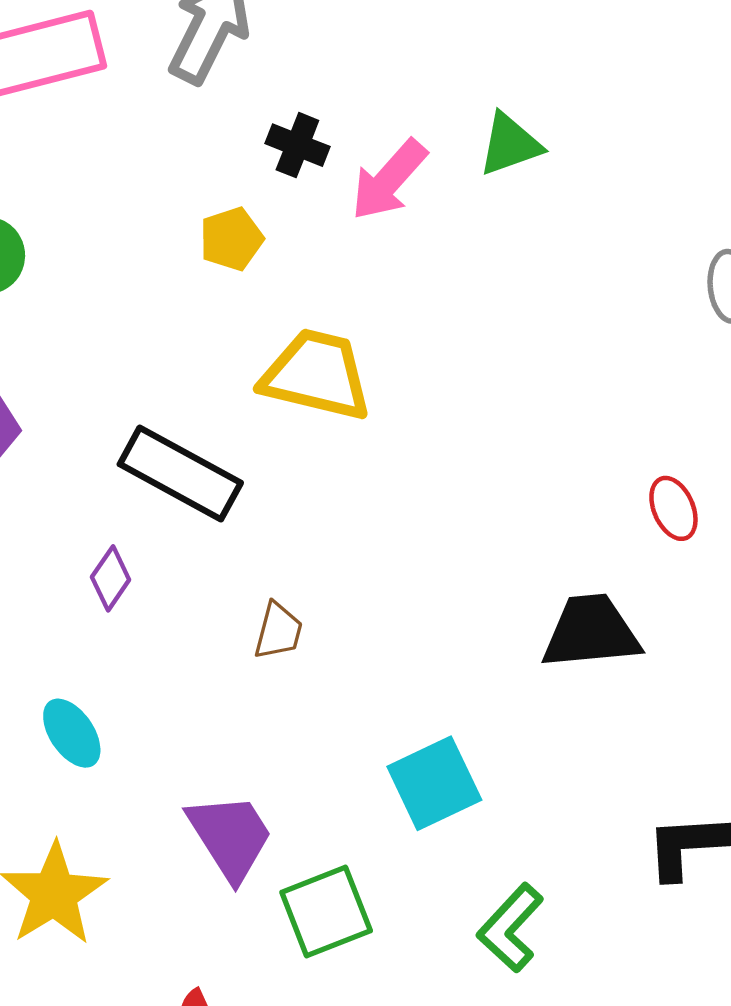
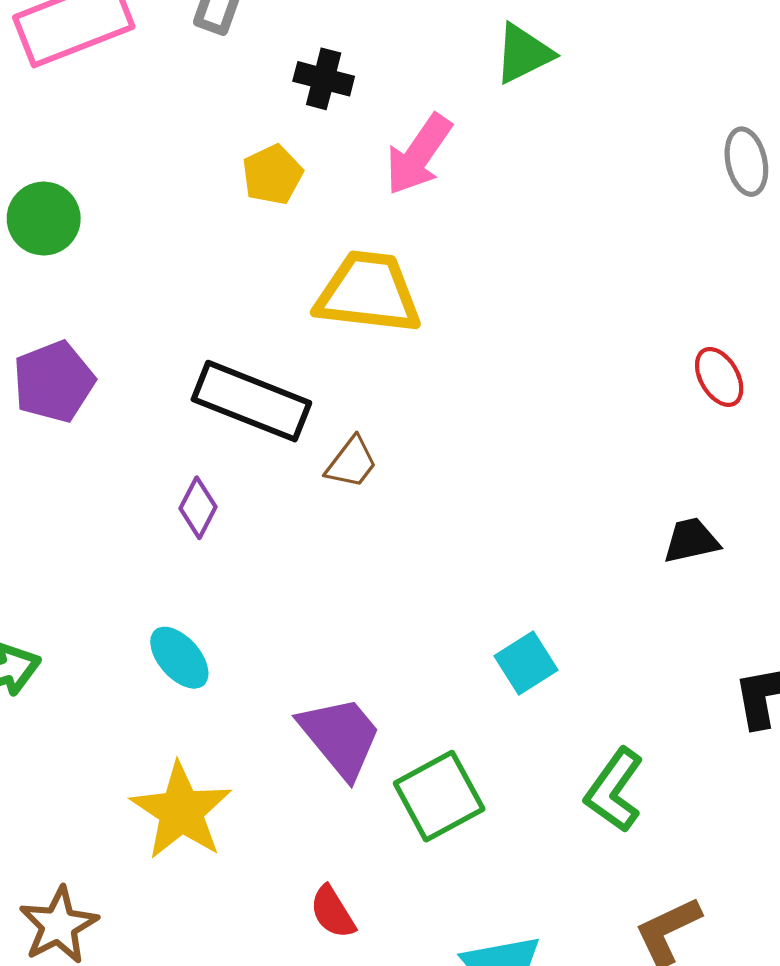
pink arrow: (389, 180) -> (419, 154), moved
brown trapezoid: (278, 631) -> (351, 463), moved, turned 30
black trapezoid: (591, 632) -> (691, 540), moved, size x0.6
cyan square: (434, 783) -> (526, 663), size x0.7

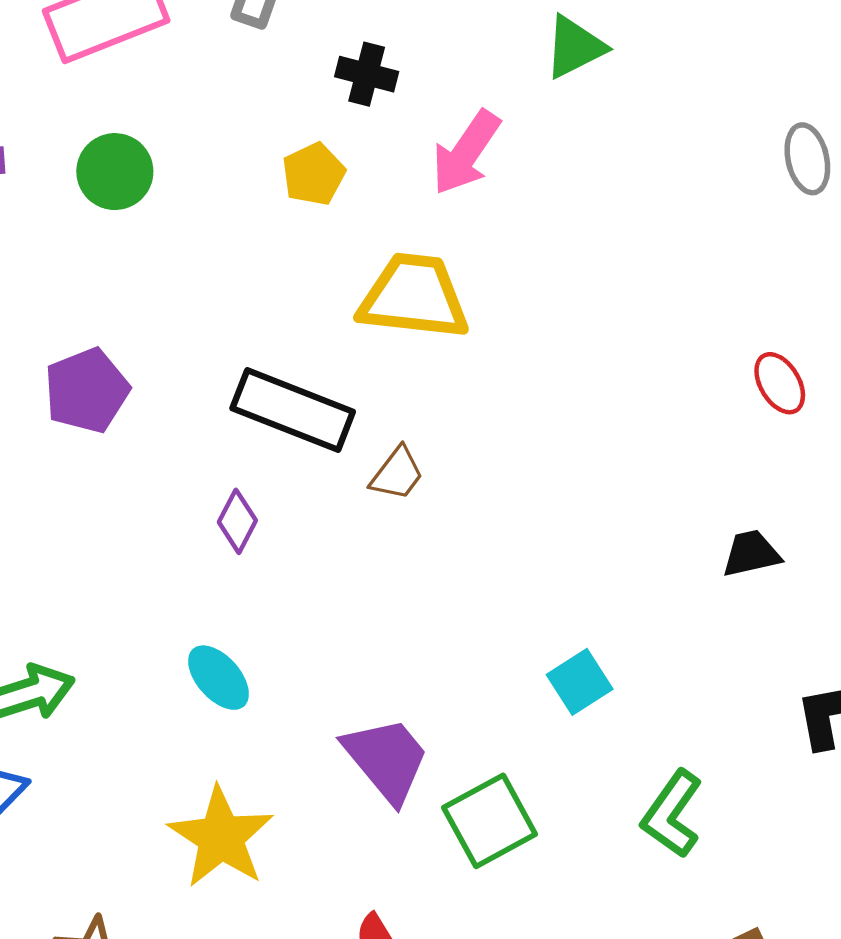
green circle: (44, 219) -> (115, 172), moved

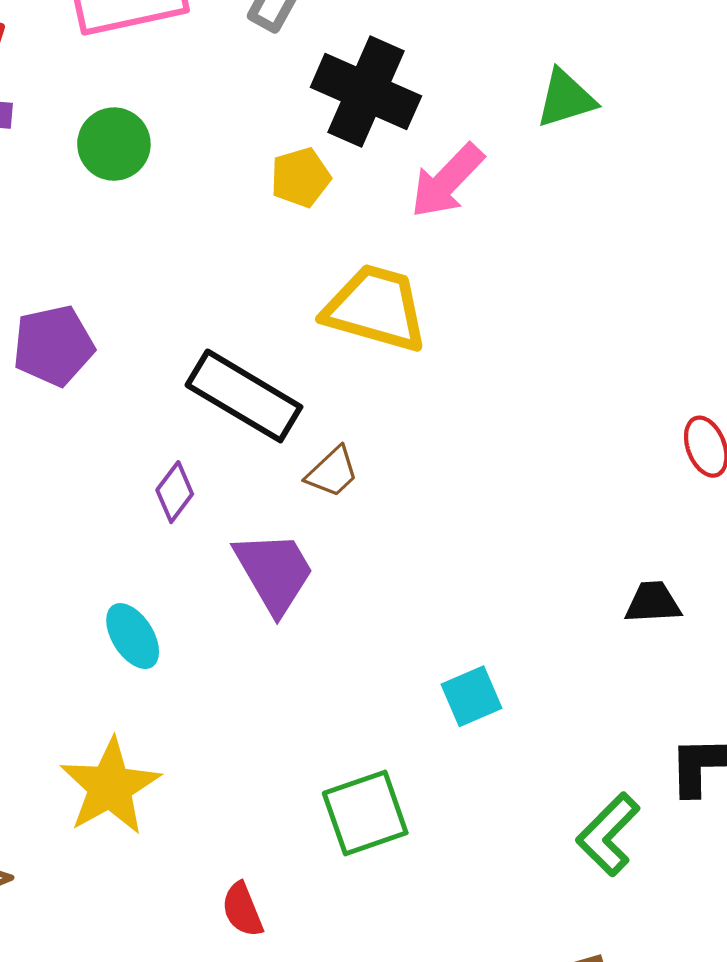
black cross: (367, 74) -> (366, 92), size x1.8
purple trapezoid: (386, 759) -> (274, 572), moved
green L-shape: (672, 814) -> (608, 834), moved

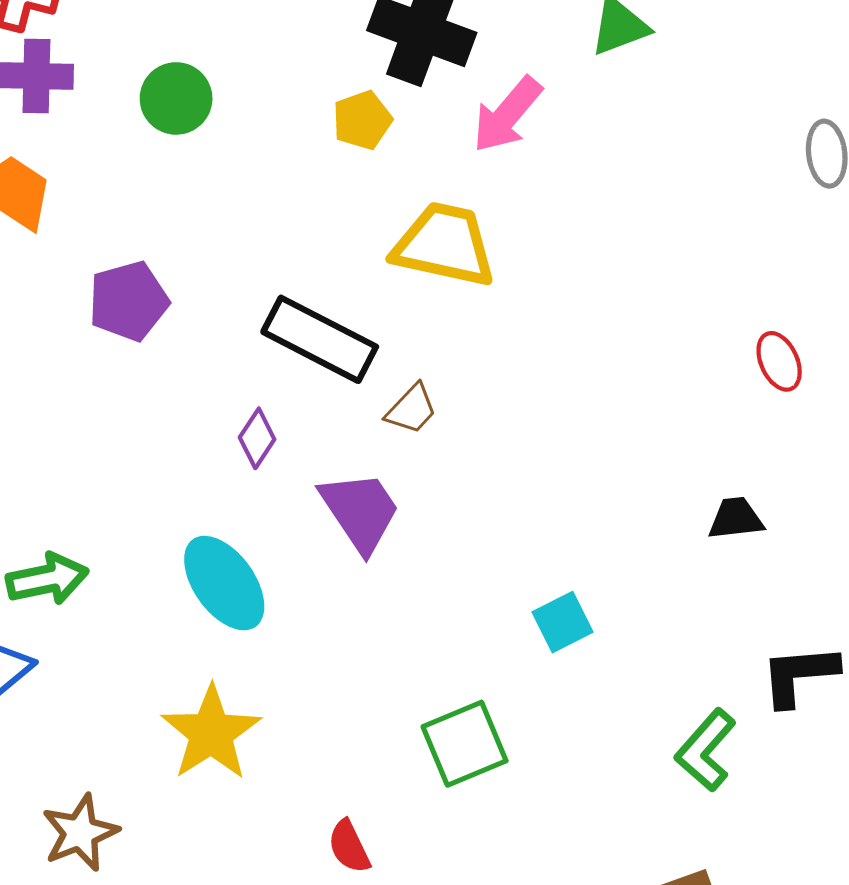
cyan ellipse: (133, 636) -> (224, 583), size x1.5

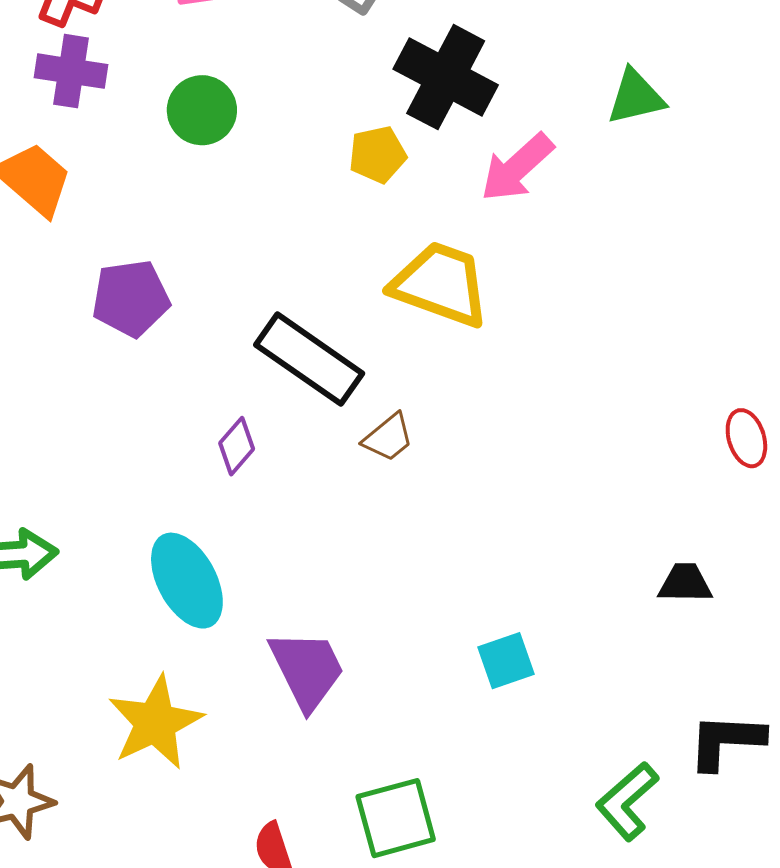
purple trapezoid: (360, 511) -> (307, 670), moved
green square: (465, 744) -> (396, 818), moved

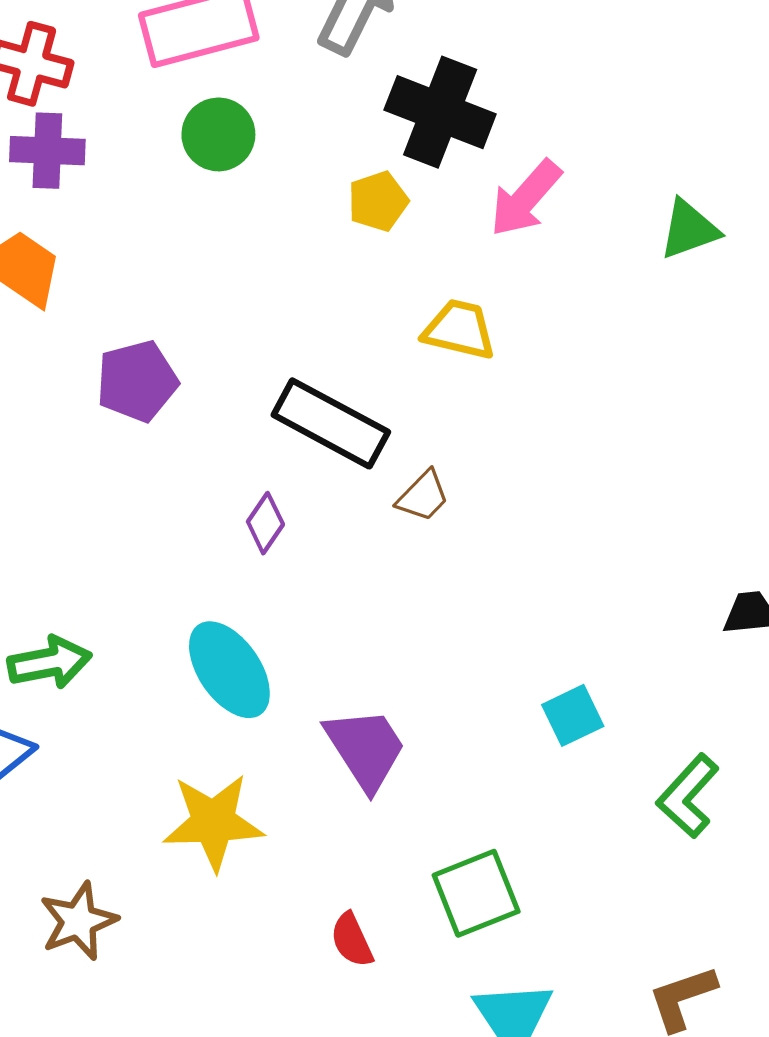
green triangle: (636, 97) -> (689, 229), moved
green circle: (202, 110) -> (218, 134), moved
yellow trapezoid: (441, 284) -> (459, 329), size x0.7
yellow star: (155, 723) -> (213, 822), turned 30
green L-shape: (627, 801) -> (688, 796), moved

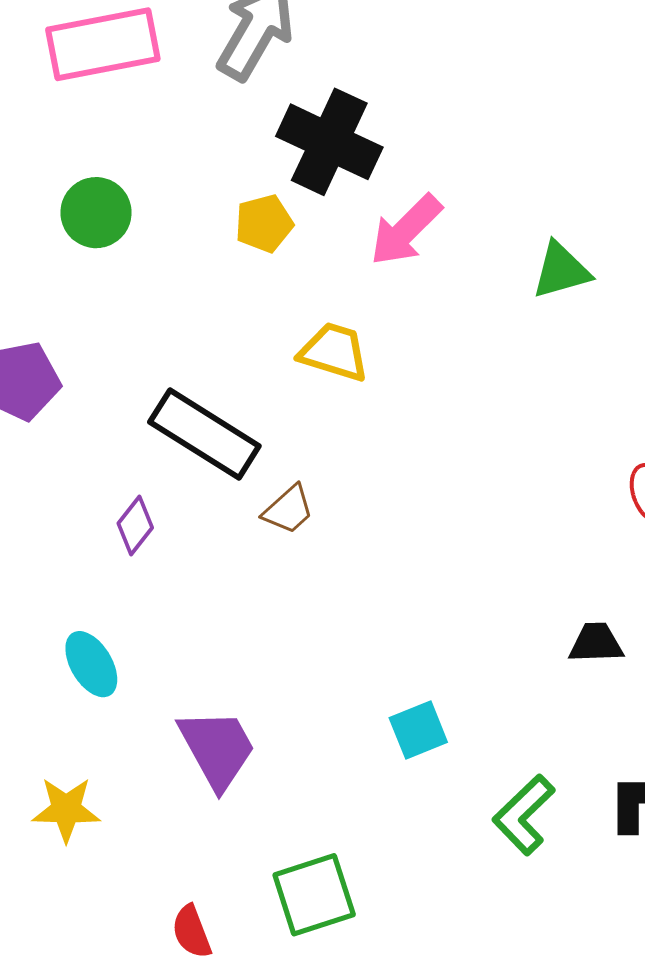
green circle: (218, 134) -> (96, 213), moved
cyan ellipse: (229, 670) -> (91, 664), size x0.7
yellow star: (213, 822) -> (66, 810), size x0.7

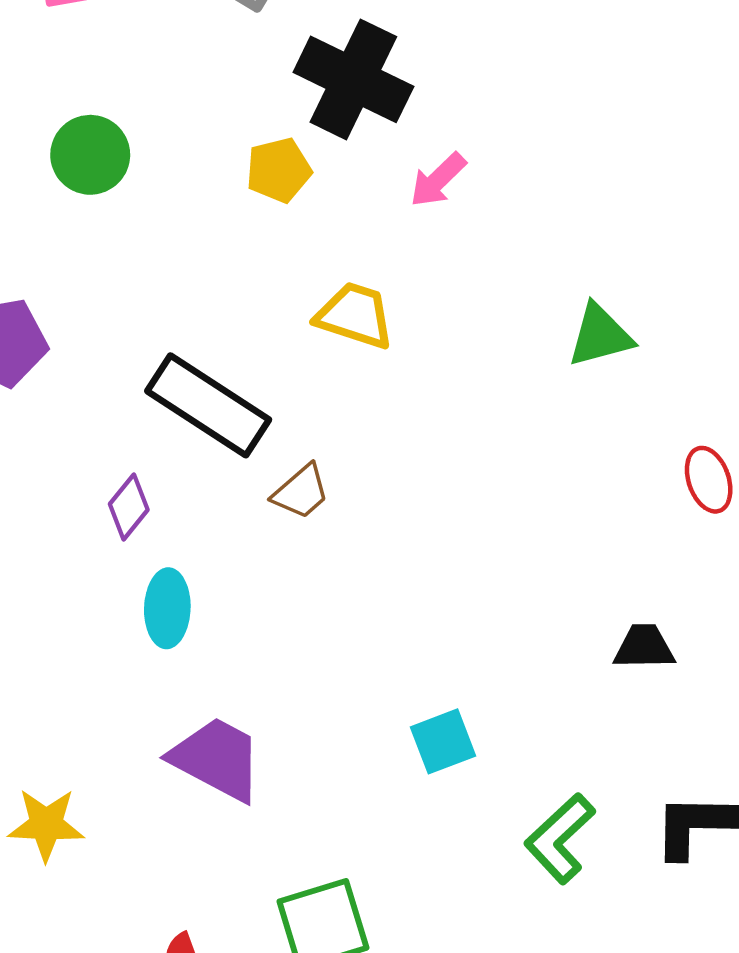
pink arrow: (406, 230) -> (438, 180), size x0.7
green triangle: (561, 270) -> (600, 335), moved
cyan ellipse: (91, 664) -> (167, 608), moved, turned 32
purple trapezoid: (217, 749) -> (217, 759), turned -34

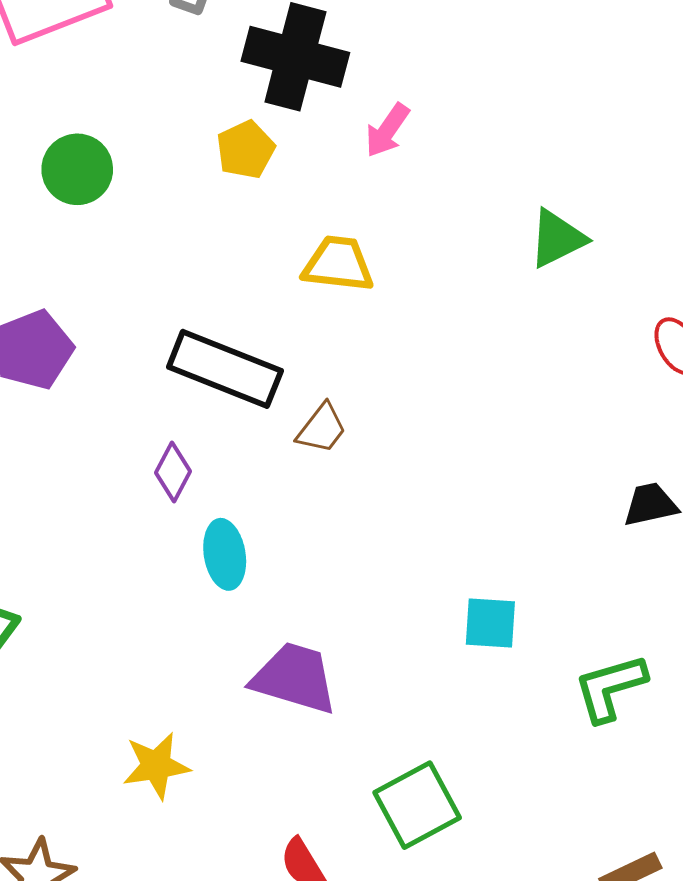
cyan square: (443, 741) -> (490, 623), turned 36
green L-shape: (560, 838) -> (610, 688), turned 38

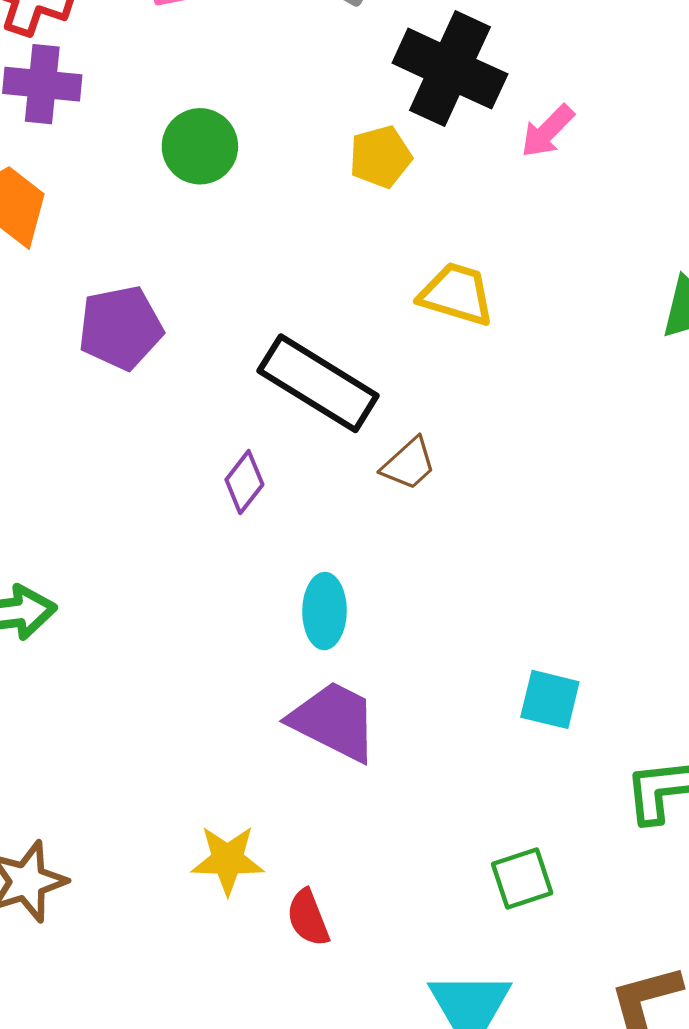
pink arrow: (387, 130) -> (547, 131), moved
cyan ellipse: (225, 554) -> (324, 611), moved
yellow star: (156, 766) -> (228, 860), moved
green square: (417, 805) -> (522, 879), moved, size x0.7

